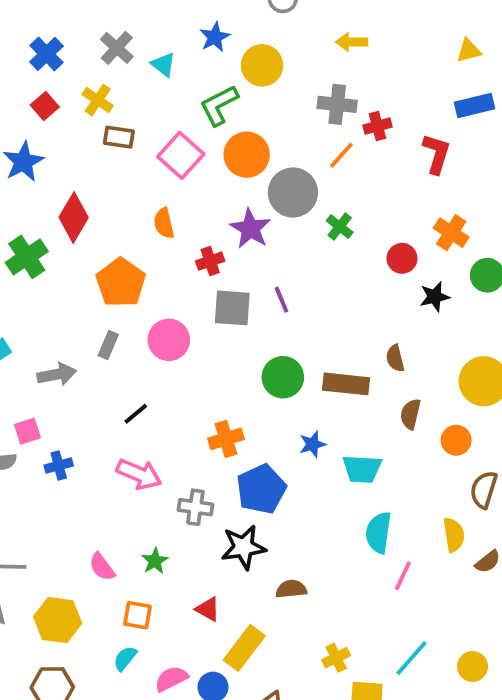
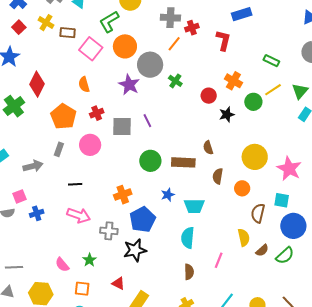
brown rectangle: (119, 137) -> (68, 33), moved
red cross: (210, 261) -> (97, 113), moved
black line: (136, 414) -> (75, 184), turned 40
cyan semicircle: (379, 533) -> (188, 238), moved
brown semicircle: (291, 589) -> (189, 272), moved, turned 98

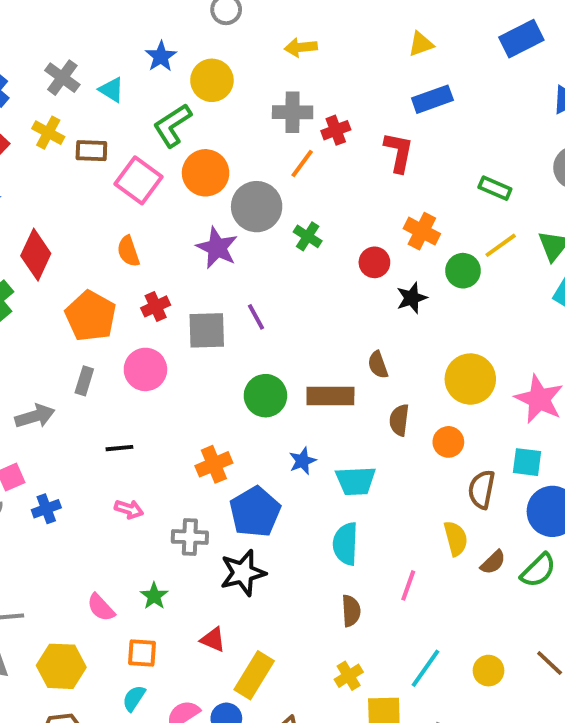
pink arrow: (79, 215) -> (129, 509), size x0.6

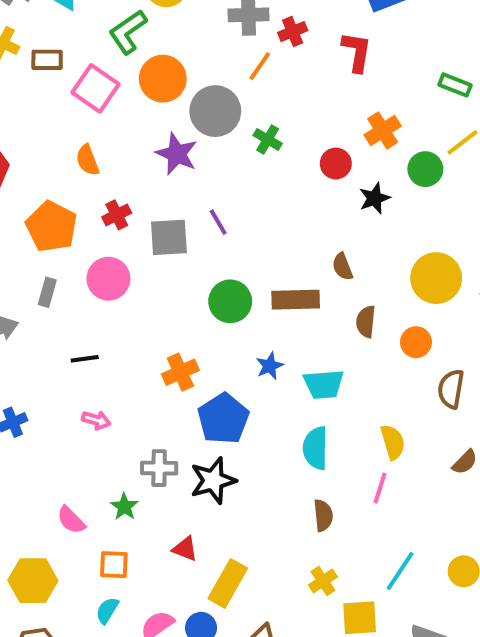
orange cross: (422, 231) -> (383, 131), turned 32
gray cross: (190, 537) -> (159, 468), moved
yellow semicircle: (456, 538) -> (393, 442), moved

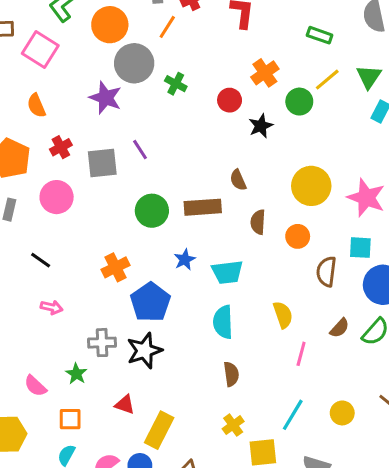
orange circle: (163, 79) -> (110, 25), moved
black line: (85, 359) -> (41, 260), turned 45
pink line: (380, 488) -> (301, 354), moved

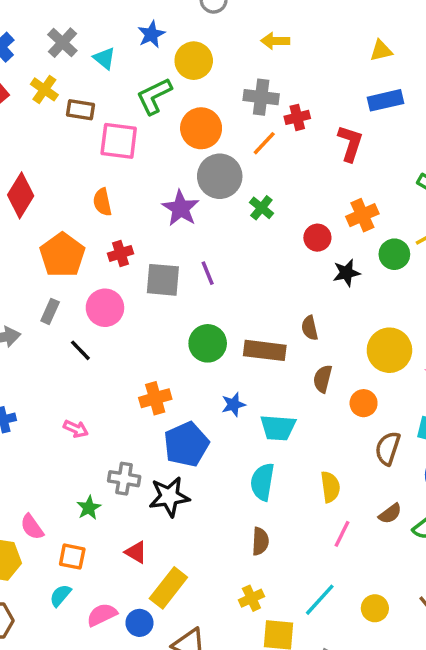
pink square: (40, 50) -> (119, 141), turned -36
black line: (41, 260) -> (80, 350), moved
pink semicircle: (35, 386) -> (32, 527), moved

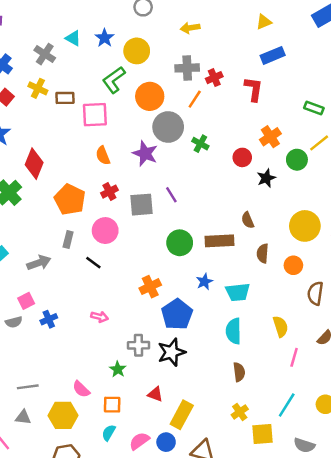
cyan triangle: (104, 58) -> (73, 38), moved
orange semicircle: (102, 202) -> (103, 156), moved

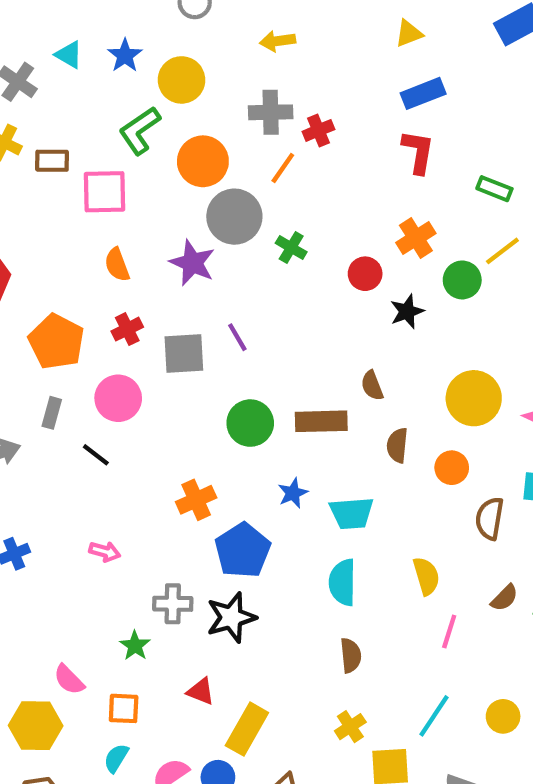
red L-shape: (254, 89) -> (418, 152), moved

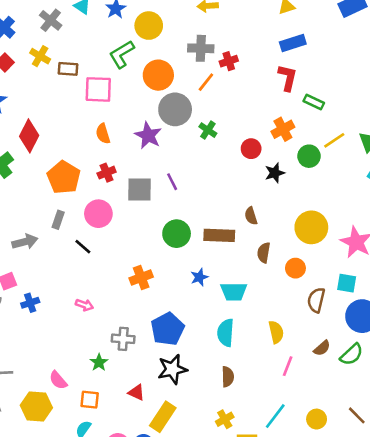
green rectangle: (494, 189) -> (314, 102), moved
blue pentagon: (243, 550) -> (168, 329), moved
black star: (231, 617) -> (172, 369), moved

